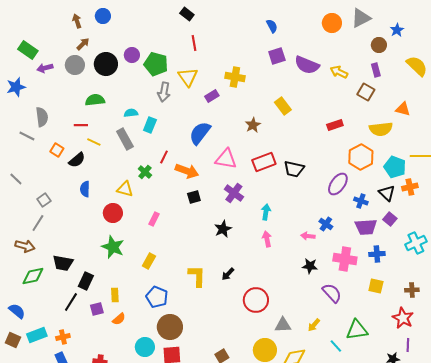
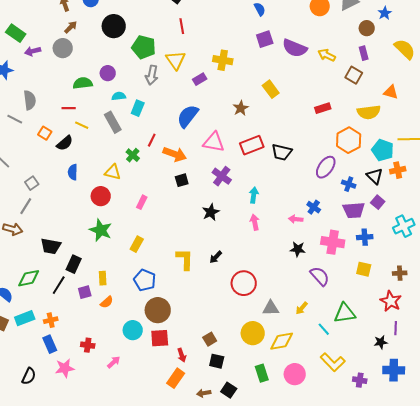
purple circle: (132, 55) -> (108, 73), moved
black circle: (106, 64) -> (114, 26), moved
green diamond: (33, 276) -> (29, 278), moved

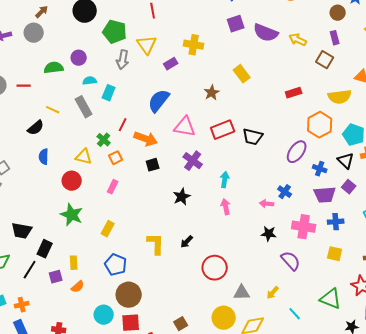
red line: (69, 108) -> (24, 86), moved
orange square: (45, 133) -> (116, 158), moved, turned 32
green triangle: (345, 313) -> (331, 299), moved, turned 30

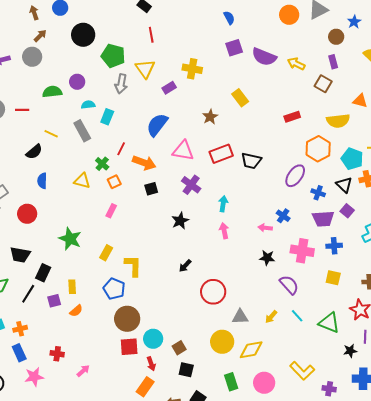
red circle: (72, 181) -> (27, 214), moved
yellow L-shape: (156, 244) -> (133, 266), moved
cyan line: (295, 314) -> (297, 316), moved
cyan circle: (104, 315) -> (153, 339), moved

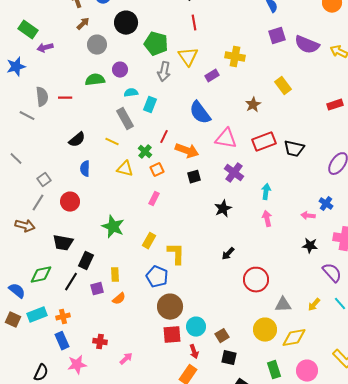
gray circle: (32, 57) -> (97, 45), moved
blue semicircle: (157, 125) -> (200, 113), turned -75
yellow line: (51, 134) -> (112, 142), moved

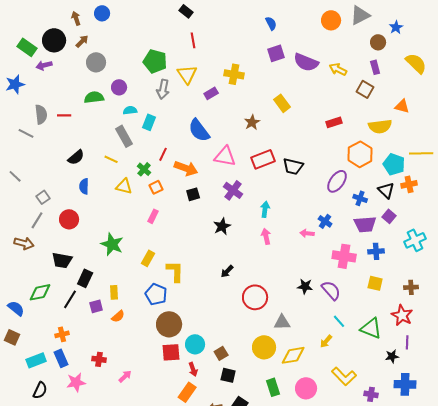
black circle: (126, 23) -> (54, 40), moved
black star: (310, 246) -> (305, 286), moved
yellow arrow: (314, 305) -> (326, 341), moved
cyan rectangle: (37, 315) -> (36, 360), moved

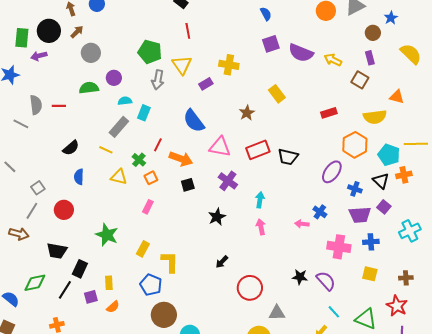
green rectangle: (27, 47) -> (22, 38), turned 60
gray rectangle: (124, 136) -> (119, 127), turned 70

